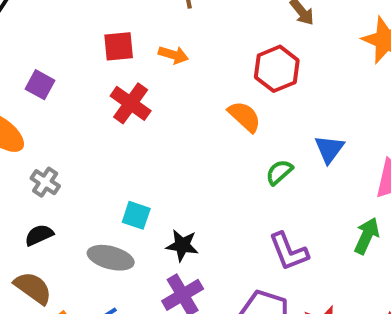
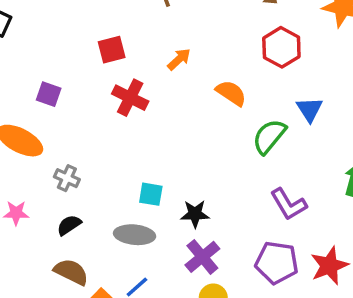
orange arrow: (173, 55) -> (179, 59), moved, turned -50
red hexagon: (277, 69) -> (281, 47), moved
green semicircle: (279, 172) -> (269, 136), size x1.5

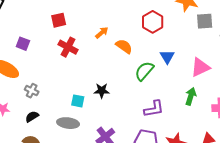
orange arrow: (179, 59) -> (102, 33), moved
purple L-shape: (289, 204) -> (154, 109), turned -70
black star: (195, 214) -> (102, 91), moved

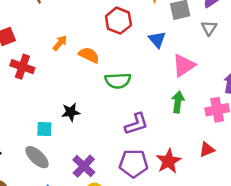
blue triangle: (167, 57) -> (157, 40), moved
green semicircle: (144, 71) -> (118, 81), turned -125
gray ellipse: (68, 123) -> (37, 157), turned 45

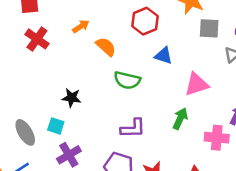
blue triangle: (157, 40) -> (164, 56), moved, turned -48
cyan square: (44, 129) -> (56, 126), moved

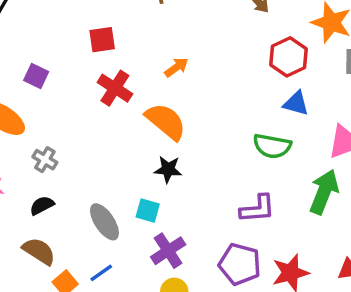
red hexagon: (145, 21) -> (288, 57), moved
orange semicircle: (106, 47) -> (166, 121), moved, size x1.4
green semicircle: (127, 80) -> (272, 146), moved
green arrow: (180, 119) -> (324, 192), size x1.4

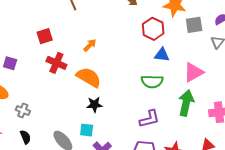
black semicircle: (42, 205) -> (25, 137), turned 104

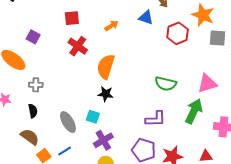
orange arrow: (90, 45) -> (112, 26), moved
blue triangle: (162, 55) -> (146, 18), moved
orange semicircle: (89, 77) -> (106, 67), turned -115
gray cross: (23, 110) -> (36, 85), turned -32

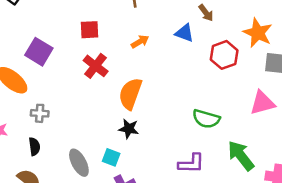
purple square: (33, 37) -> (39, 52), size x1.5
pink triangle: (207, 83) -> (262, 103), moved
green arrow: (194, 111) -> (241, 156), turned -65

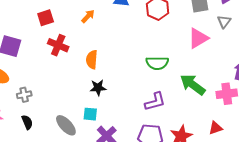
orange semicircle: (130, 94) -> (92, 60), size x0.7

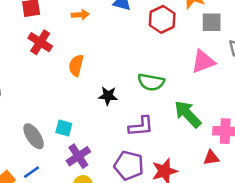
orange arrow: (88, 16) -> (80, 15), turned 32
black star: (98, 88) -> (108, 96), moved
red triangle: (216, 128) -> (211, 158), moved

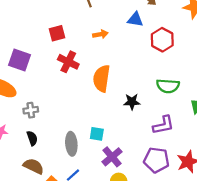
red hexagon: (162, 19) -> (162, 40), moved
orange semicircle: (76, 65) -> (102, 78), size x1.4
gray ellipse: (34, 136) -> (71, 144), turned 35

